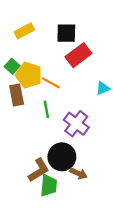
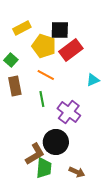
yellow pentagon: (29, 75) -> (44, 46), moved
brown arrow: (78, 173) -> (77, 172), moved

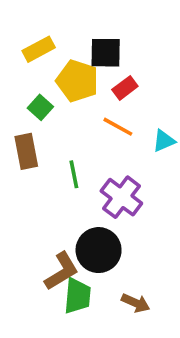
red rectangle: (71, 50) -> (125, 88), size x0.6
green square: (11, 60) -> (40, 107), moved
orange line: (46, 75) -> (118, 127), moved

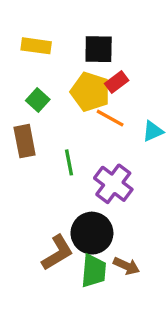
yellow rectangle: (39, 49) -> (36, 46), turned 36
yellow pentagon: (77, 81) -> (90, 92), moved
green trapezoid: (77, 296) -> (94, 271), moved
brown arrow: (136, 303) -> (126, 266), moved

